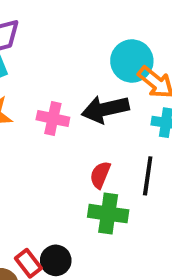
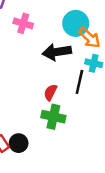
pink cross: (53, 119) -> (23, 23), moved
black line: (148, 176) -> (79, 82), moved

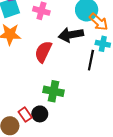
red semicircle: (50, 92) -> (43, 52), moved, size x1.5
green cross: (53, 117) -> (53, 91), moved

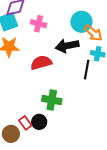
red semicircle: (43, 52) -> (41, 63), turned 50

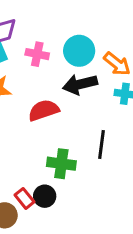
cyan circle: (81, 22) -> (79, 51), moved
black line: (87, 70) -> (101, 144), moved

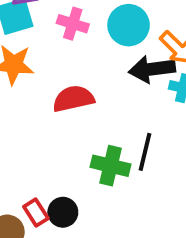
black arrow: (80, 84) -> (152, 69), moved
green cross: (61, 164) -> (111, 166), moved

